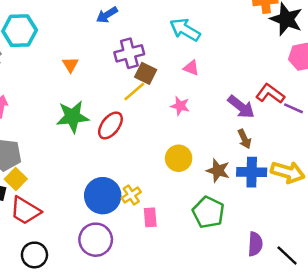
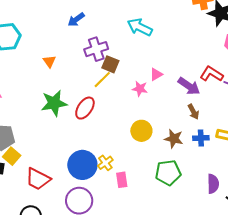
pink triangle: (191, 68) -> (156, 74), moved, turned -48
blue cross: (252, 172) -> (201, 138), size x0.7
red trapezoid: (25, 211) -> (38, 179), moved
green pentagon: (208, 212) -> (168, 173), turned -30
purple semicircle: (255, 244) -> (213, 184), moved

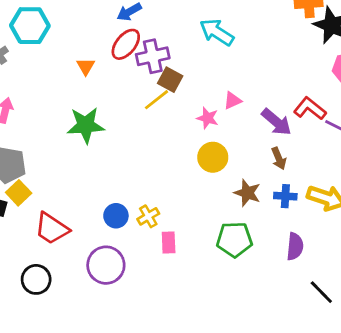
red ellipse: (85, 108) -> (126, 44), moved
yellow circle: (141, 131) -> (213, 157), moved
blue circle: (82, 165) -> (116, 216), size x0.6
purple semicircle: (213, 184) -> (295, 246), moved

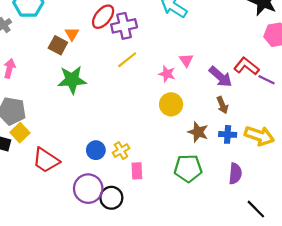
brown square: (170, 80) -> (58, 45), moved
pink triangle: (232, 101) -> (186, 60), turned -40
black circle: (36, 279) -> (111, 198), moved

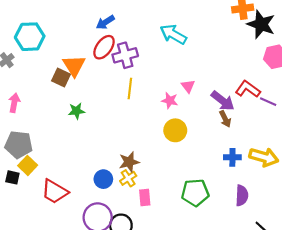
orange triangle: (72, 34) -> (74, 66), size x1.6
yellow line: (127, 60) -> (130, 88), turned -42
green star: (72, 80) -> (76, 111), size x0.6
brown arrow: (222, 105) -> (225, 119), moved
brown star: (198, 132) -> (129, 162), moved, turned -30

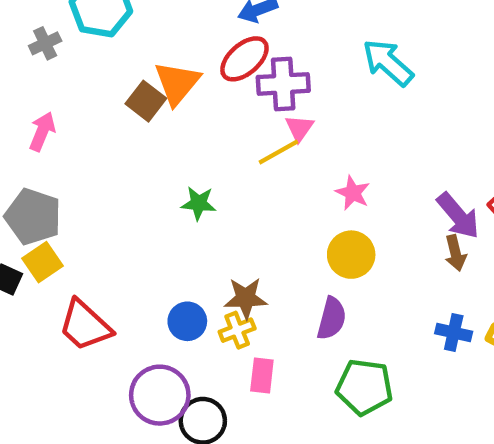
pink triangle: (188, 86) -> (299, 128), moved
yellow line: (130, 88) -> (279, 152), turned 42
green star: (76, 111) -> (199, 203), moved
purple semicircle: (242, 195) -> (332, 318), moved

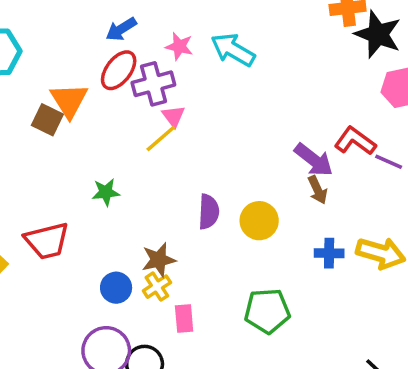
pink star: (353, 193) -> (179, 46), moved
yellow circle: (351, 255) -> (259, 221), moved
purple semicircle: (332, 318) -> (209, 212), moved
red trapezoid: (85, 325) -> (47, 241), moved, turned -45

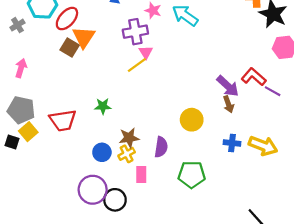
red ellipse: (119, 70) -> (67, 19), moved
green star: (106, 192) -> (103, 106), moved
purple semicircle: (209, 212) -> (161, 147), moved

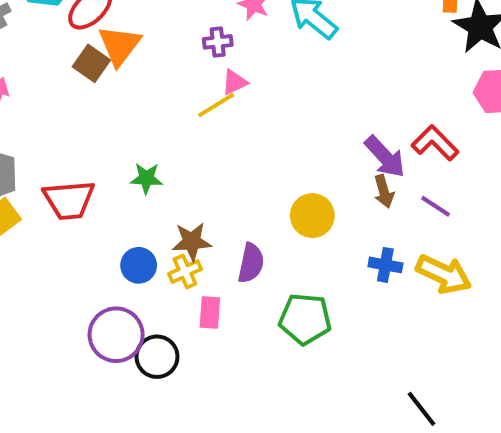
purple cross: (135, 32) -> (218, 42), size x0.6
pink triangle: (146, 52) -> (234, 82), turned 32
purple line: (273, 91) -> (436, 206), moved

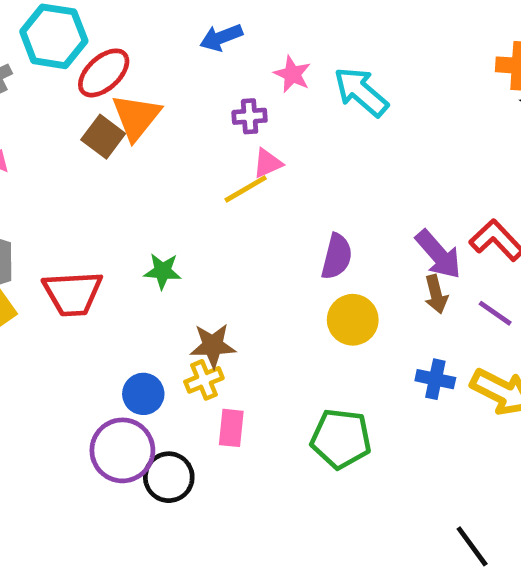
purple semicircle: (251, 263) -> (337, 256), moved
blue circle: (139, 265) -> (143, 394), moved

